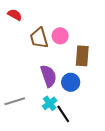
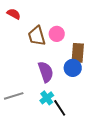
blue circle: (71, 82) -> (73, 68), moved

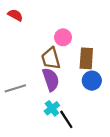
brown trapezoid: (37, 36) -> (51, 58), moved
blue circle: (73, 68) -> (92, 81), moved
gray line: (14, 96) -> (15, 88), moved

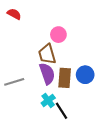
brown rectangle: (86, 58) -> (65, 78), moved

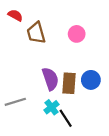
pink circle: (58, 35) -> (77, 34), moved
brown trapezoid: (47, 54) -> (36, 33), moved
gray line: (14, 82) -> (15, 102), moved

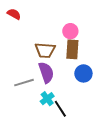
brown trapezoid: (36, 33) -> (45, 50), moved, turned -70
brown rectangle: (69, 83) -> (72, 49), moved
gray line: (15, 102) -> (24, 83), moved

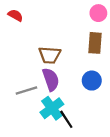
pink circle: (70, 31) -> (98, 13), moved
brown rectangle: (72, 49) -> (95, 43), moved
cyan cross: (47, 99) -> (52, 108), size x1.5

